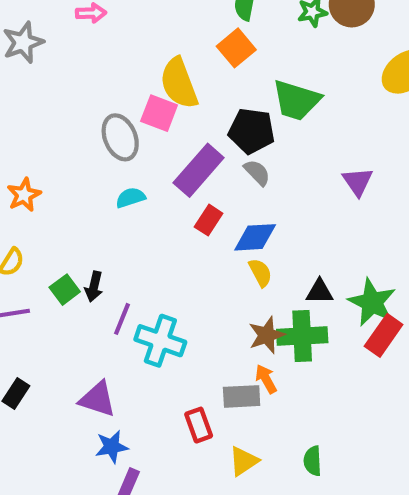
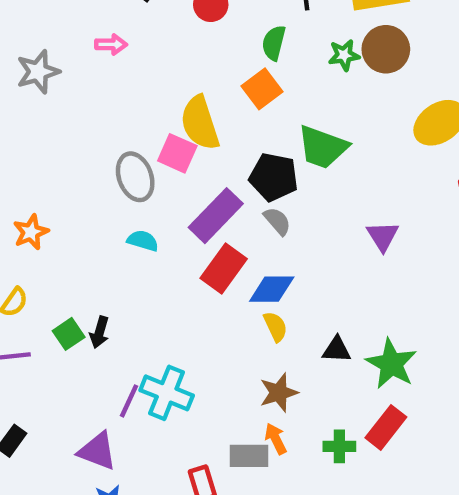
cyan semicircle: (131, 198) -> (143, 241), turned 32
red rectangle: (209, 220) -> (224, 268), size x1.5
purple line: (122, 319) -> (129, 401), moved
red rectangle: (384, 335) -> (386, 427), moved
green cross: (302, 336) -> (339, 446), moved, size x0.6

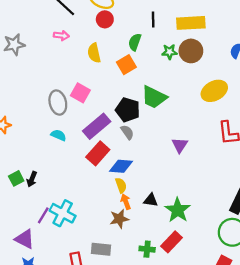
pink arrow: (111, 44) -> (61, 36), moved
yellow semicircle: (200, 123) -> (94, 53), moved, size x0.7
orange arrow: (276, 439) -> (126, 202), moved

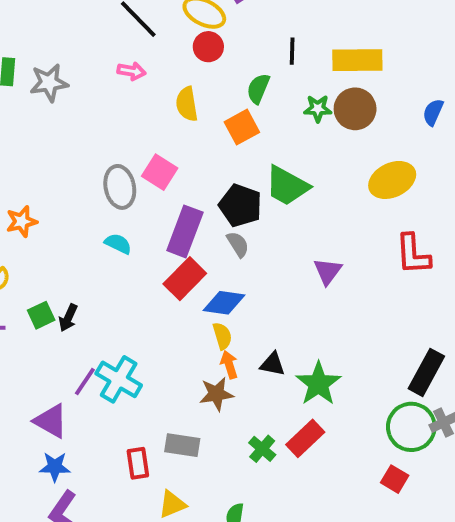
purple rectangle: (97, 126) -> (185, 231), turned -32
green cross: (147, 249) -> (262, 449), turned 32

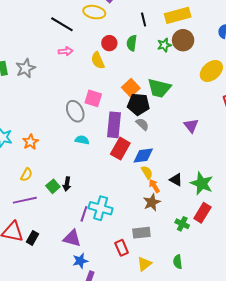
red circle: (208, 47) -> (109, 43), moved
orange square: (242, 127) -> (131, 88), moved
black triangle: (273, 364) -> (176, 180), turned 32

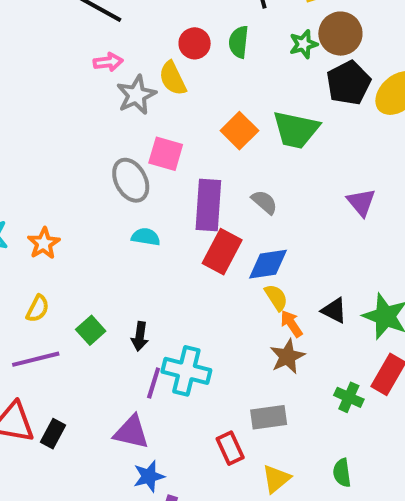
gray star: (26, 68) -> (136, 95), moved
black pentagon: (138, 104) -> (349, 83), moved, turned -30
black arrow: (67, 184) -> (140, 336), moved

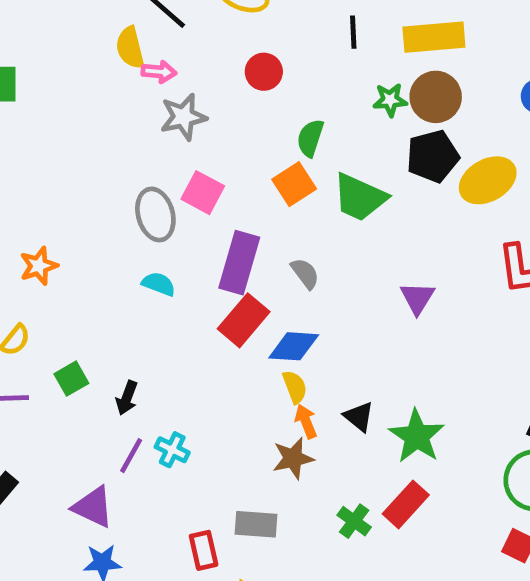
green semicircle: (239, 42) -> (310, 138), moved
yellow semicircle: (173, 78) -> (130, 48), moved
cyan cross: (186, 371) -> (172, 450), size x0.6

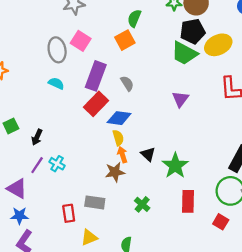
green trapezoid: (360, 197) -> (184, 53), moved
red rectangle: (406, 504) -> (188, 201), moved, turned -45

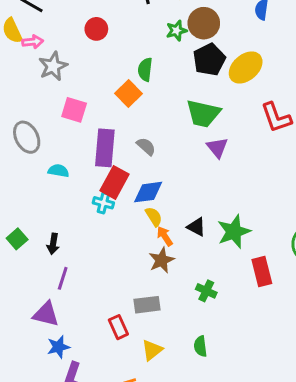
green semicircle: (134, 18) -> (145, 70), moved
gray ellipse: (57, 50) -> (27, 137), moved
green trapezoid: (184, 53) -> (203, 114), moved
cyan cross: (57, 164) -> (103, 203), moved
green star: (175, 166) -> (234, 232), turned 30

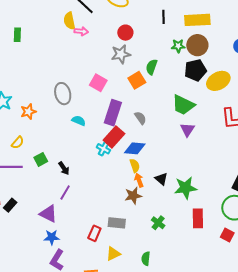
gray star: (53, 66) -> (121, 54), moved
black arrow: (53, 244) -> (64, 168), turned -56
red rectangle: (118, 327) -> (94, 233), turned 35

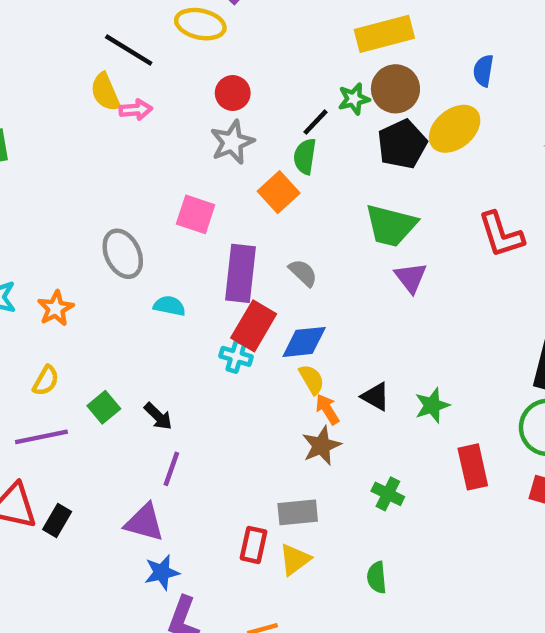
black line: (164, 17) -> (315, 122), moved, turned 56
yellow ellipse: (218, 81) -> (455, 129), moved
green star: (185, 188) -> (432, 405), size x0.7
yellow triangle: (113, 254) -> (295, 559), moved

